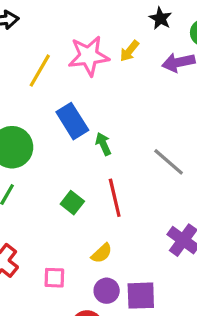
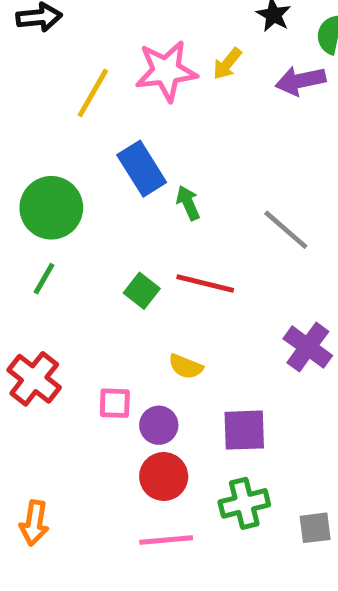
red line: (115, 198) -> (205, 284), turned -63
yellow semicircle: (102, 253) -> (186, 367), turned 65
purple circle: (107, 291) -> (159, 425), moved

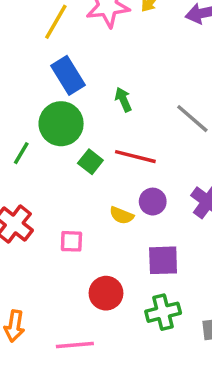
blue rectangle: (142, 169) -> (68, 75), moved
green circle: (51, 208) -> (61, 124), moved
purple circle: (159, 425) -> (153, 202), moved
pink line: (166, 540) -> (75, 345), moved

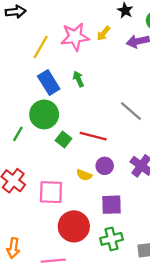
green arrow: (123, 100) -> (78, 79), moved
pink square: (71, 241) -> (51, 192), size x1.6
red circle: (106, 293) -> (74, 226), size x1.4

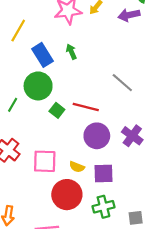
yellow line: (41, 47) -> (18, 31), moved
purple circle: (105, 166) -> (97, 136), size x1.5
yellow semicircle: (84, 175) -> (77, 167), moved

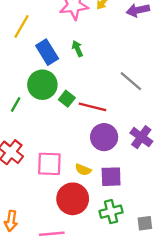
green square: (57, 110) -> (67, 99), moved

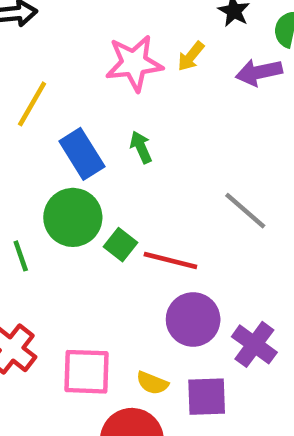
green line: (16, 104) -> (21, 256), turned -49
purple cross: (141, 137) -> (254, 344), moved

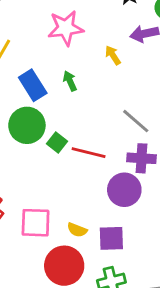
yellow arrow: (191, 56) -> (113, 55), moved, turned 108
purple circle: (193, 319) -> (124, 190), moved
purple cross: (254, 344) -> (141, 158), moved, turned -32

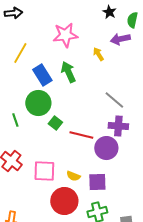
green arrow: (70, 81) -> (68, 72), size x1.5
green square: (57, 143) -> (55, 123), moved
red line: (89, 153) -> (81, 135), moved

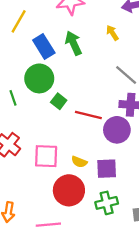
yellow arrow: (98, 54) -> (112, 33), moved

